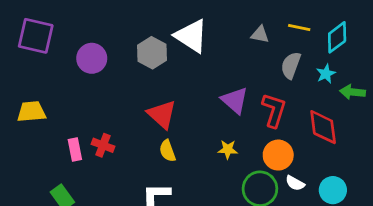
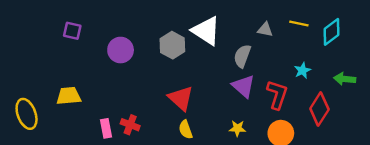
purple square: (36, 36) -> (72, 31), size x0.6
gray semicircle: (291, 65) -> (242, 56), moved
cyan star: (326, 74) -> (303, 70), moved
red diamond: (323, 127) -> (319, 109), turned 40

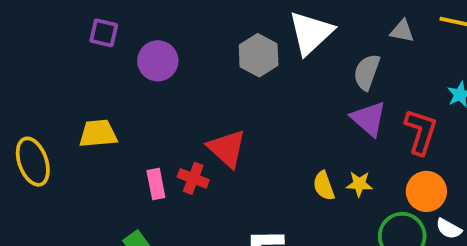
white triangle: (206, 31) -> (311, 33), turned 44
purple circle: (121, 50) -> (158, 61), moved
red triangle: (181, 98) -> (227, 148), moved
yellow semicircle: (186, 130) -> (324, 186), moved

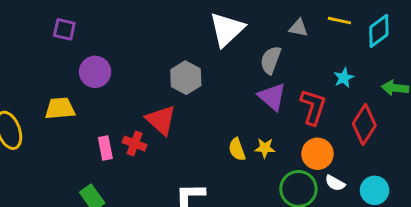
gray hexagon: (259, 55) -> (186, 78), moved
purple circle: (158, 61) -> (95, 72), moved

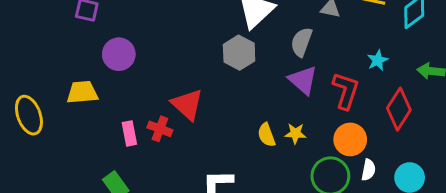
gray hexagon: (186, 78) -> (239, 53), moved
white semicircle: (335, 183) -> (368, 170), turned -108

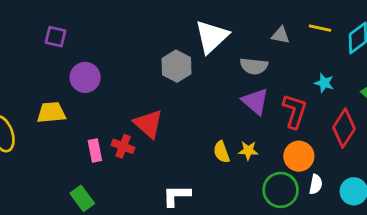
gray semicircle: (301, 42) -> (254, 66), turned -104
gray hexagon: (239, 53) -> (176, 66), moved
cyan star: (378, 60) -> (324, 83), turned -30

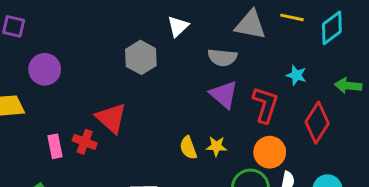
gray triangle: (281, 35) -> (250, 25), size x1.6
white triangle: (212, 37) -> (178, 26), size x0.6

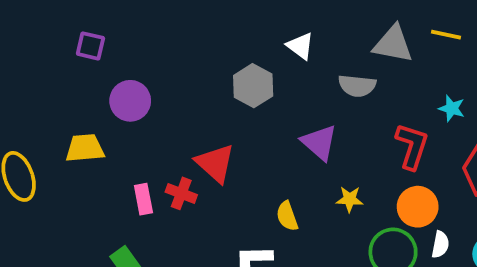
white triangle: (178, 26) -> (300, 46), turned -40
purple triangle: (224, 94) -> (319, 142), moved
yellow semicircle: (188, 148) -> (287, 216), moved

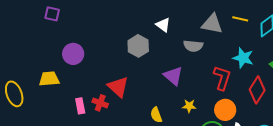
purple square: (90, 46) -> (52, 14), moved
cyan star: (452, 108) -> (243, 58), size x1.5

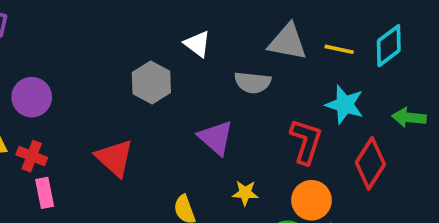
yellow line: (240, 19) -> (339, 49), moved
red cross: (100, 103) -> (32, 156), moved

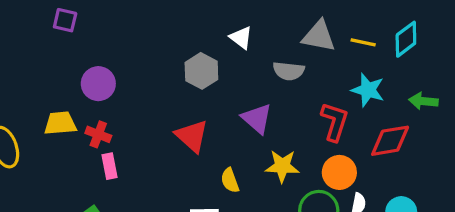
red triangle: (115, 158) -> (192, 136), moved
red diamond: (370, 163) -> (390, 141), turned 48
yellow star: (245, 193) -> (282, 166), size x1.5

